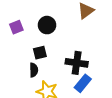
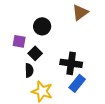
purple square: (16, 27) -> (19, 41), moved, turned 32
black square: (40, 53) -> (35, 53), turned -32

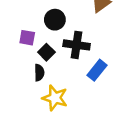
black cross: (71, 63) -> (77, 45), moved
blue rectangle: (77, 83) -> (97, 70), moved

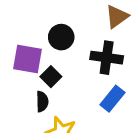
purple square: (27, 38) -> (27, 59), size x1.5
black cross: (77, 45) -> (107, 58), moved

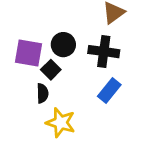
black circle: (61, 37) -> (63, 45), moved

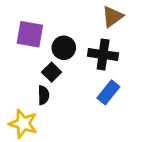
purple square: (29, 53) -> (30, 34), moved
yellow star: (61, 123) -> (23, 124), moved

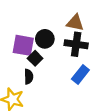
brown triangle: (113, 17) -> (75, 23), moved, turned 48
purple square: (30, 34) -> (23, 45), moved

